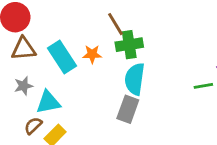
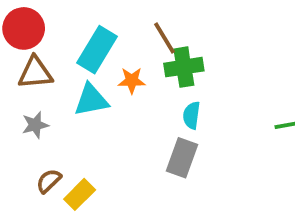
cyan rectangle: (62, 57) -> (97, 50), moved, turned 64
cyan semicircle: (135, 79) -> (192, 115), size x0.6
cyan triangle: (48, 102) -> (91, 100), moved

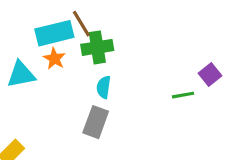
cyan rectangle: (97, 50) -> (54, 33), moved, turned 45
orange star: (132, 81) -> (54, 59), turned 30

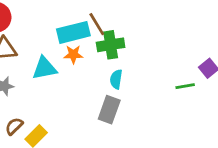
orange star: (54, 59) -> (73, 54), turned -30

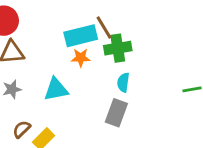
cyan triangle: (44, 68) -> (56, 89), moved

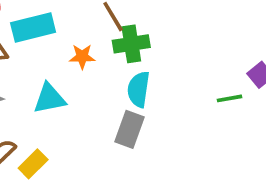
cyan rectangle: (81, 36) -> (33, 27), moved
cyan semicircle: (123, 82) -> (139, 89), size x1.4

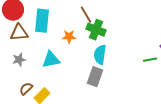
cyan rectangle: (33, 27) -> (42, 21), turned -70
green cross: (131, 44) -> (96, 30), turned 30

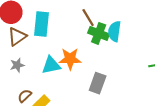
brown triangle: (19, 33) -> (17, 37), turned -30
orange star: (69, 37) -> (70, 59), moved, size x1.5
cyan semicircle: (100, 55) -> (114, 31), moved

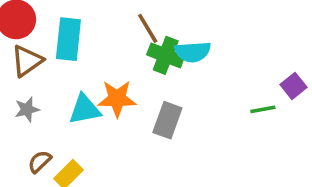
cyan semicircle: (114, 31) -> (193, 52), turned -102
gray rectangle: (98, 83) -> (167, 120), moved

